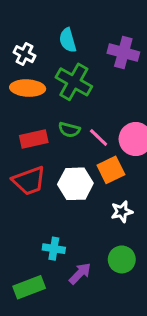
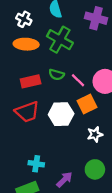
cyan cross: (54, 249) -> (36, 164), moved

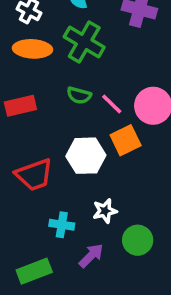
red rectangle: (31, 81) -> (20, 106), moved
red trapezoid: (27, 112) -> (34, 175), moved
white star: (95, 134) -> (105, 211), moved
cyan cross: (36, 164) -> (62, 225), moved

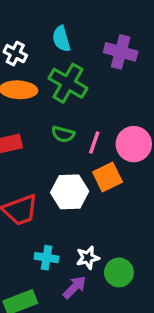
pink line: (112, 104) -> (94, 142), turned 65
white star: (105, 211) -> (88, 258), moved

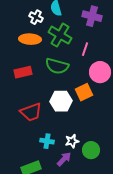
white cross: (15, 54) -> (36, 17), moved
green semicircle: (63, 134) -> (57, 66), size x1.6
pink line: (94, 142) -> (85, 49), moved

